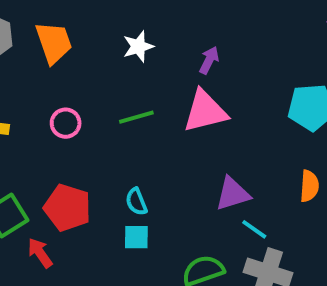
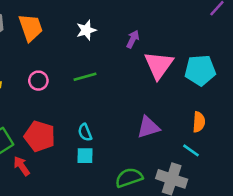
pink triangle: (205, 111) -> (159, 65), moved, turned -40
cyan line: (254, 229) -> (191, 150), moved

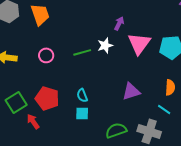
white star: (86, 30) -> (105, 45), moved

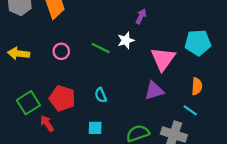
pink triangle: (139, 43) -> (163, 59), moved
green line: (82, 52) -> (101, 48), turned 42
cyan square: (82, 113) -> (95, 128), moved

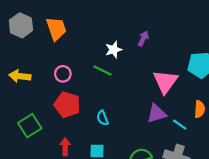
white star: (126, 40) -> (114, 50), moved
red pentagon: (62, 98) -> (67, 105), moved
cyan line: (190, 110) -> (180, 125), moved
red arrow: (47, 123) -> (65, 147), moved, turned 35

